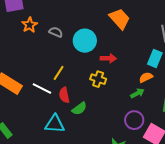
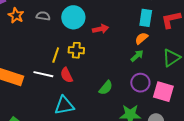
yellow cross: (98, 79) -> (76, 50), moved
green semicircle: (79, 109) -> (106, 88), moved

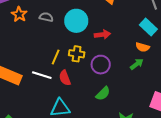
cyan rectangle: (146, 18) -> (148, 27), turned -60
orange semicircle: (142, 38) -> (143, 47), turned -128
purple circle: (140, 83) -> (101, 65), moved

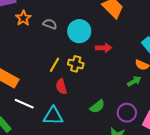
purple circle: (101, 65) -> (127, 113), moved
white line: (42, 75) -> (24, 104), moved

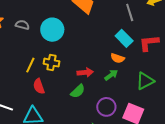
red arrow: (104, 48) -> (85, 72), moved
green semicircle: (97, 106) -> (78, 91), moved

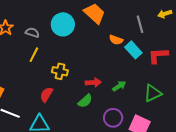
cyan circle: (52, 30) -> (63, 24), moved
orange semicircle: (118, 58) -> (116, 40), moved
yellow line: (30, 65) -> (34, 55), moved
red semicircle: (39, 86) -> (46, 95), turned 49

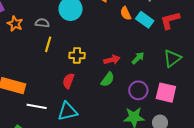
orange semicircle: (116, 40) -> (126, 13), turned 56

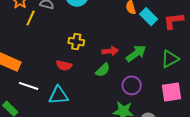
yellow line: (48, 44) -> (31, 18), moved
green arrow: (138, 58) -> (136, 53), size x1.5
red semicircle: (68, 81) -> (64, 65), turned -105
pink square: (166, 93) -> (172, 92), moved, turned -30

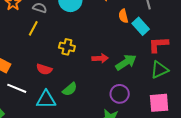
yellow line: (31, 18) -> (33, 28), moved
red L-shape: (174, 21) -> (158, 45), moved
red semicircle: (64, 65) -> (44, 69), moved
green semicircle: (103, 70) -> (70, 89), moved

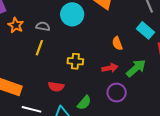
orange semicircle: (123, 16) -> (117, 43), moved
purple circle: (120, 94) -> (117, 93), moved

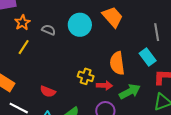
orange semicircle: (117, 43) -> (117, 63), size x1.6
yellow line: (39, 48) -> (24, 47), moved
yellow cross: (75, 61) -> (86, 76), moved

